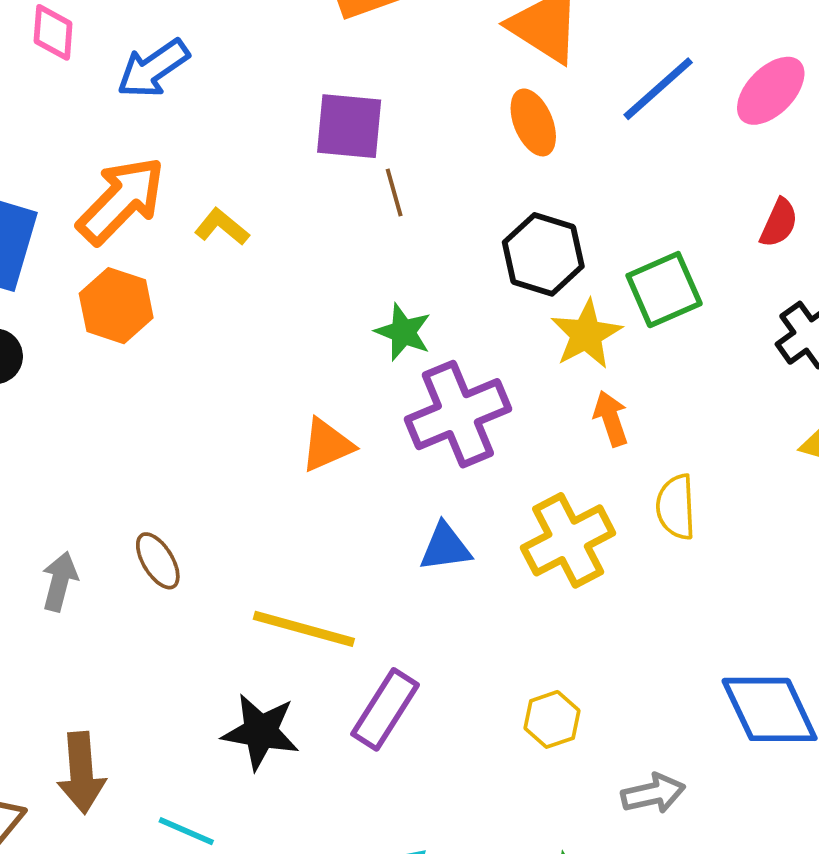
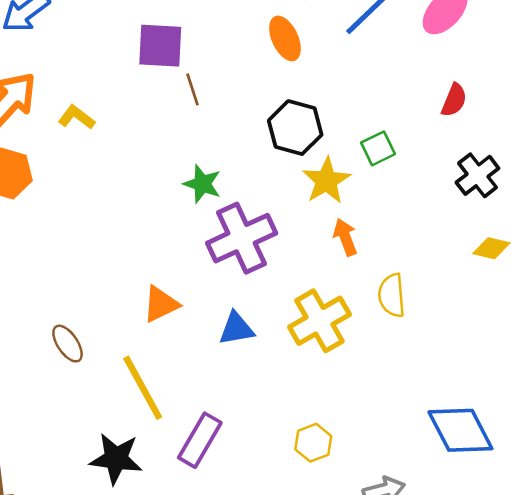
green square: (664, 290) -> (378, 148), size x0.7
orange triangle: (327, 445) -> (161, 304), moved
brown ellipse: (158, 561) -> (68, 344), moved
yellow line: (304, 629) -> (143, 388), turned 48

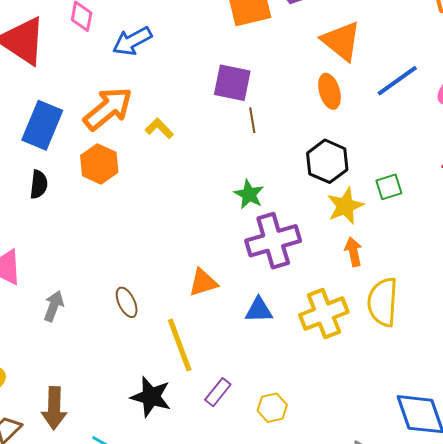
yellow semicircle: (392, 295) -> (383, 302), size x1.4
purple rectangle: (200, 440) -> (218, 392), size x0.7
yellow hexagon: (313, 443) -> (272, 408), moved

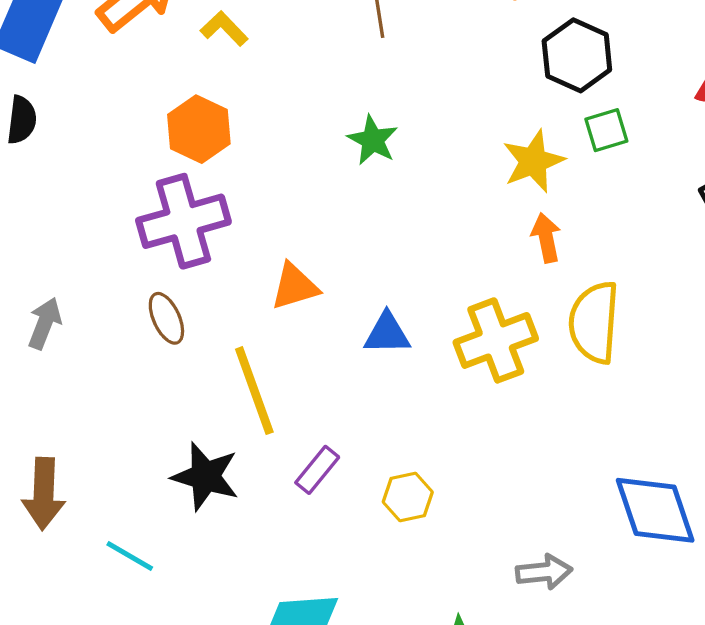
black hexagon: (327, 161) -> (577, 55), moved
orange hexagon: (99, 164) -> (199, 129), moved
purple cross: (273, 241) -> (183, 221), moved

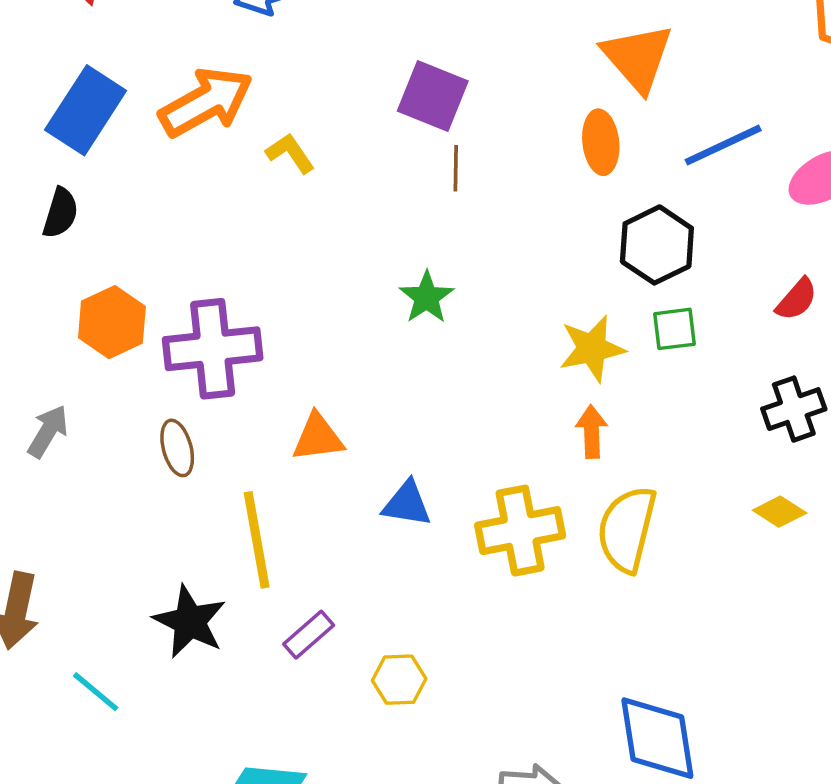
orange hexagon: (199, 129) -> (112, 322), moved

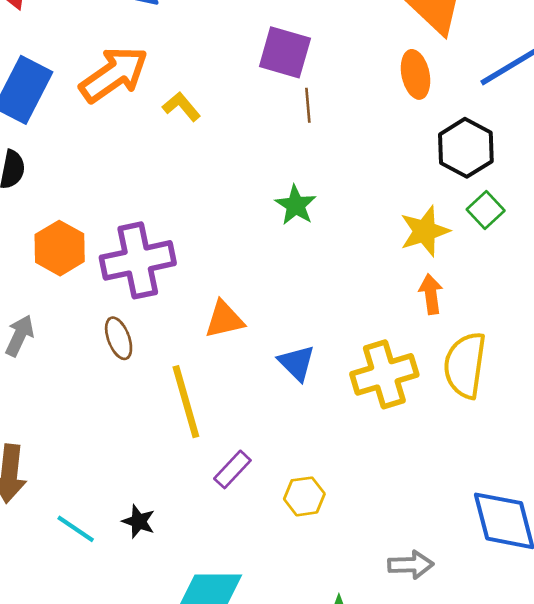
green square: (674, 329) -> (486, 210), turned -30
blue triangle: (407, 504) -> (297, 363), turned 42
black star: (190, 622) -> (139, 521), moved, size x0.6

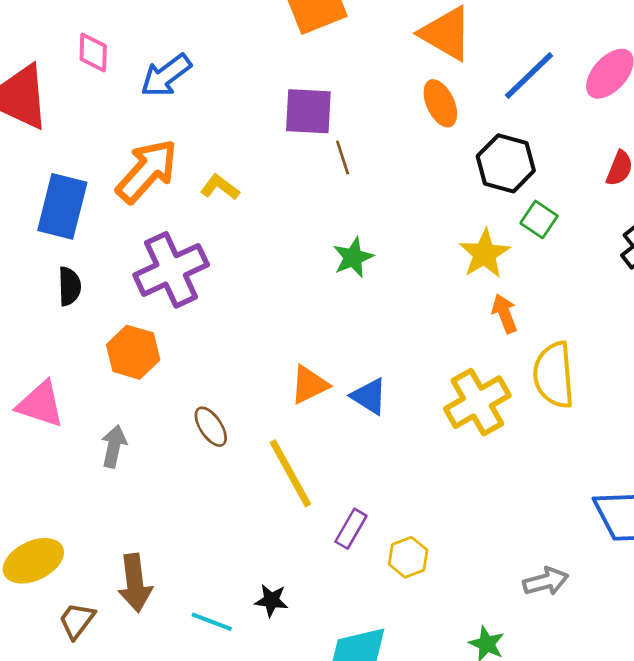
green star: (296, 205) -> (353, 257), turned 30
purple cross: (138, 260) -> (171, 270), moved
blue triangle: (297, 363) -> (369, 396), moved
yellow hexagon: (304, 496) -> (408, 557), moved

